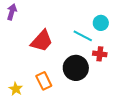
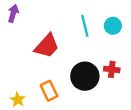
cyan line: (83, 36) -> (85, 26), moved, turned 48
red cross: (100, 54) -> (112, 69), moved

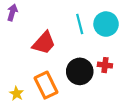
cyan circle: (113, 26) -> (106, 24), size x1.5
orange rectangle: (49, 91) -> (46, 85), size x1.4

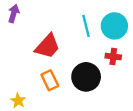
red cross: (105, 65) -> (113, 57), moved
orange rectangle: (46, 85) -> (50, 80), moved, size x0.7

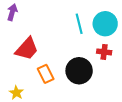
red trapezoid: (48, 46) -> (27, 49), moved

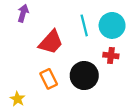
purple arrow: (12, 12) -> (23, 13), moved
red trapezoid: (27, 49) -> (51, 42), moved

